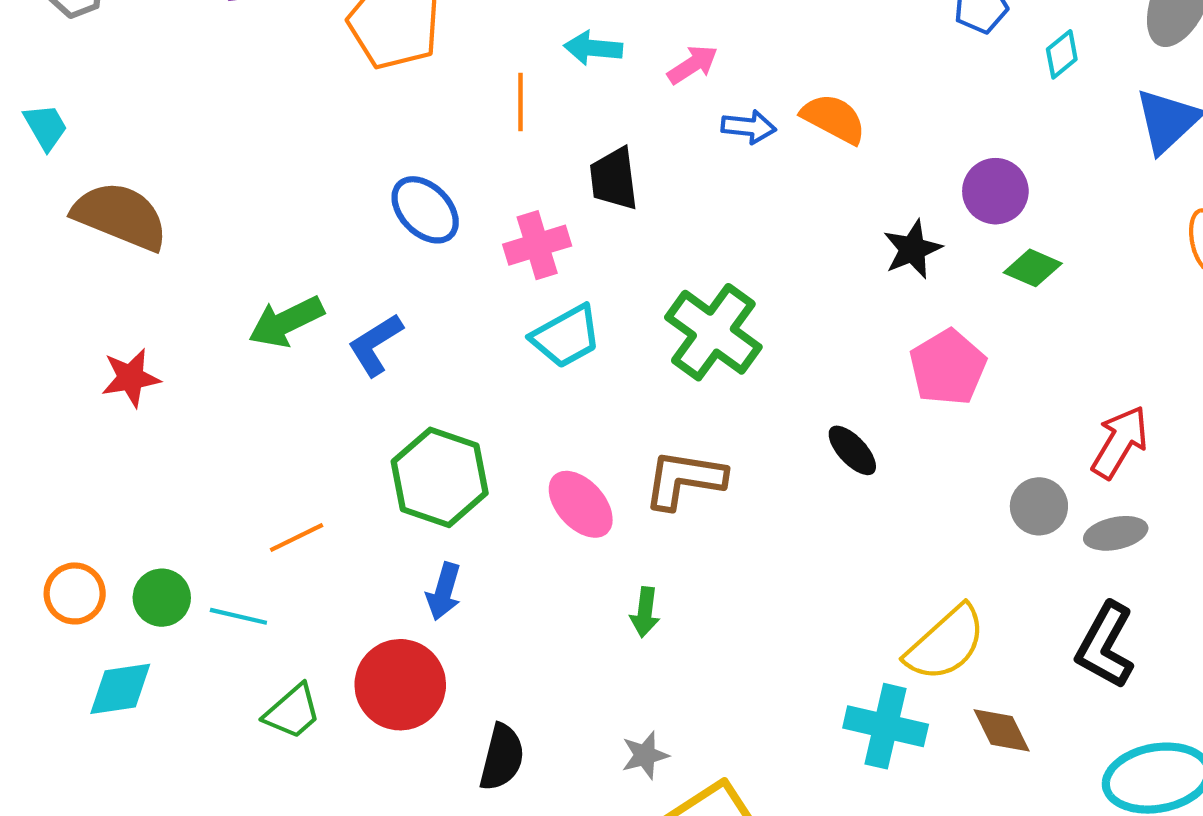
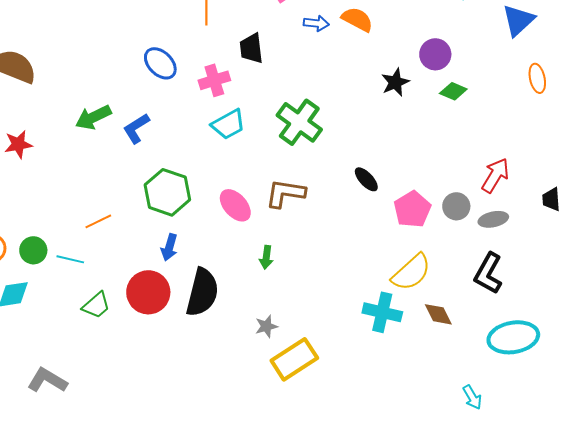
pink pentagon: (948, 367) -> (412, 209), moved
black semicircle: (502, 757) -> (202, 292), moved, size x1.5

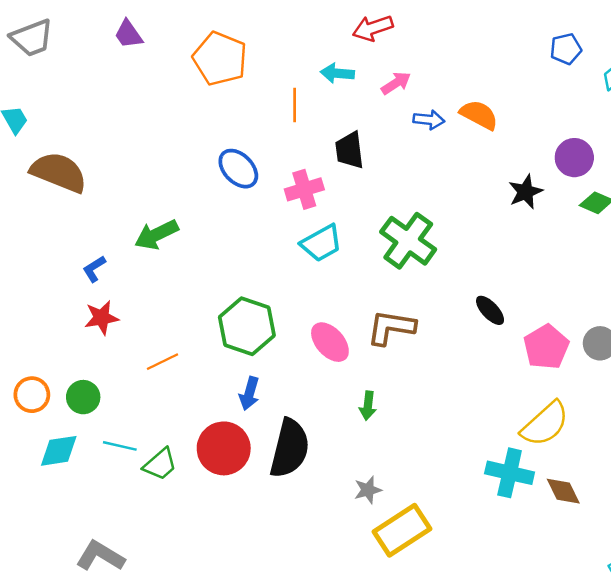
blue L-shape: (136, 128) -> (94, 269), moved, size x0.7
red star: (18, 144) -> (101, 318), moved
cyan line: (70, 259) -> (120, 446), moved
brown diamond: (438, 314) -> (563, 491), moved

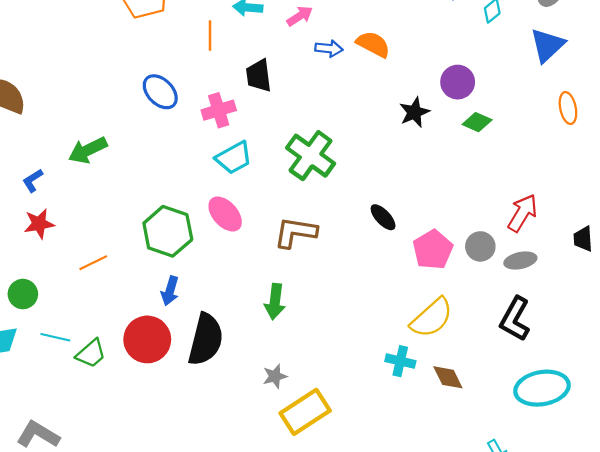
pink ellipse: (330, 342) -> (225, 214), moved
green arrow: (368, 406) -> (275, 302), size x1.4
cyan cross: (510, 473) -> (400, 361), size x0.7

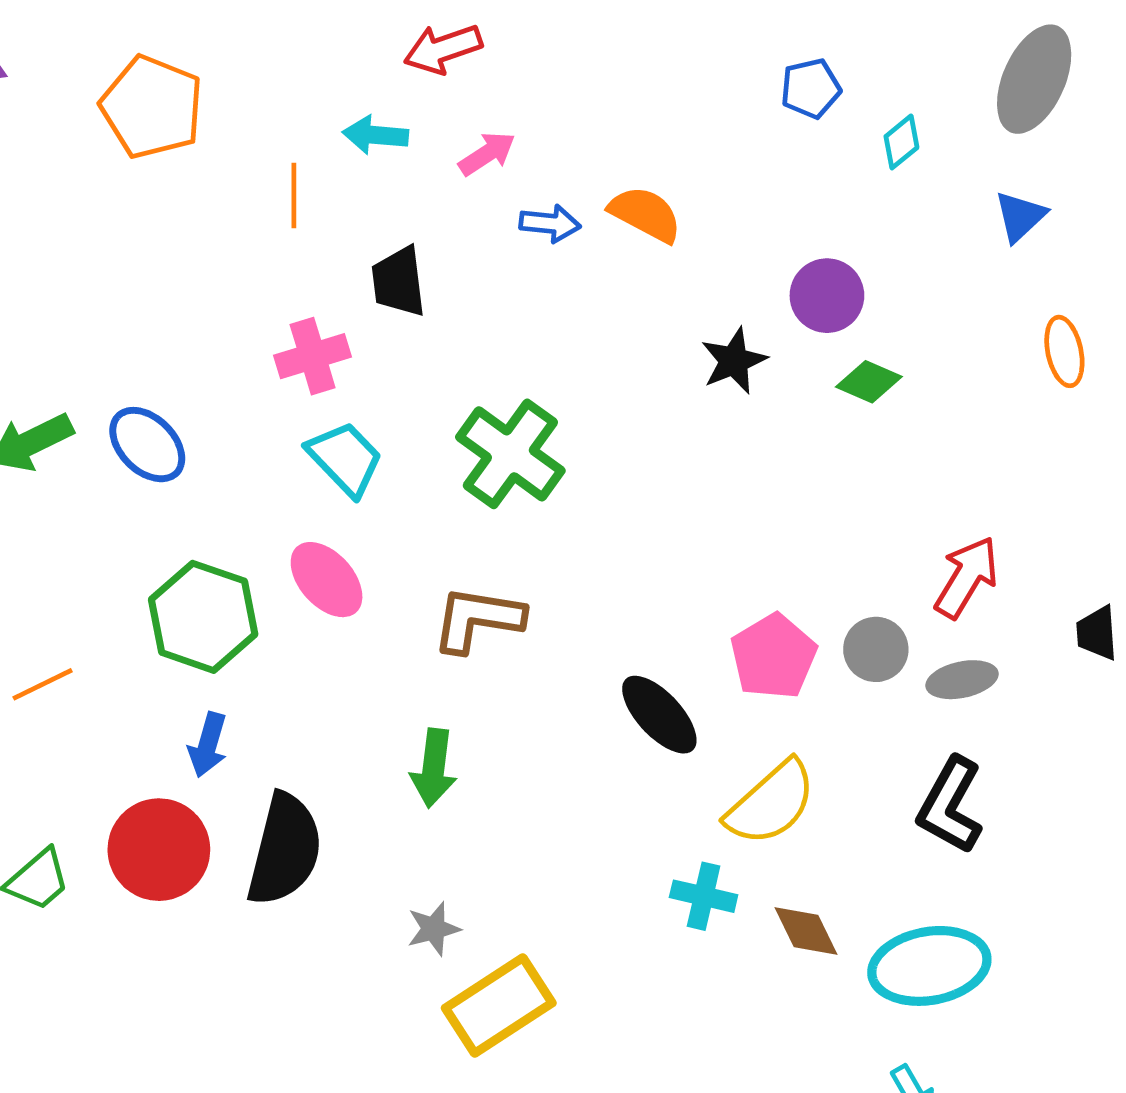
blue triangle: (547, 45) -> (1020, 216), size x0.7
blue ellipse: (160, 92) -> (147, 445), moved
cyan trapezoid: (234, 158) -> (345, 459), turned -105
black ellipse: (383, 217) -> (659, 715), moved, size x1.4
cyan ellipse: (542, 388) -> (929, 966), moved

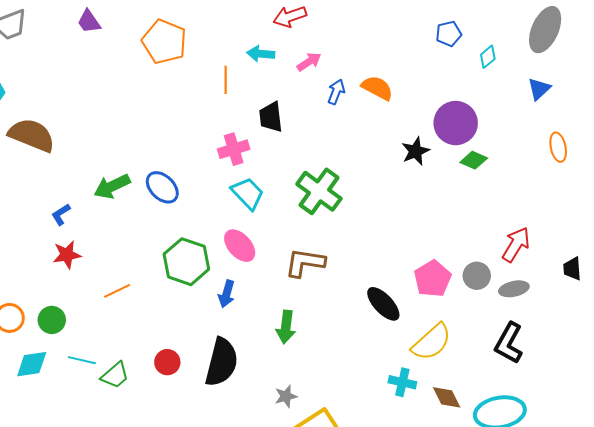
blue arrow: (550, 223) -> (336, 92), turned -75
purple circle: (827, 296) -> (456, 123), size x1.4
blue arrow: (208, 745) -> (227, 294), moved
red circle: (159, 850) -> (167, 362), size x0.6

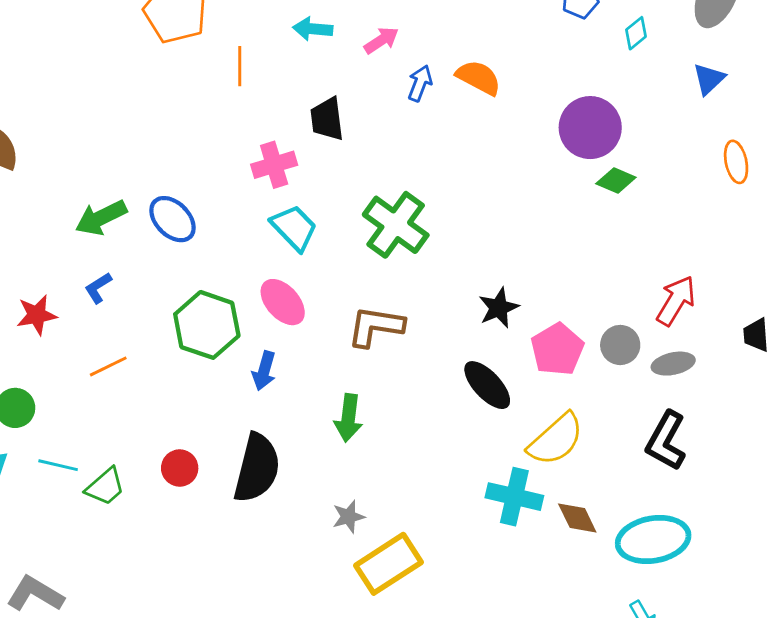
orange line: (226, 80) -> (240, 66), moved
black star: (415, 151) -> (499, 308), moved
blue L-shape: (61, 214) -> (98, 288), moved
cyan cross: (402, 382) -> (514, 497), size x1.4

